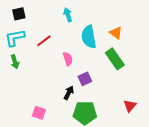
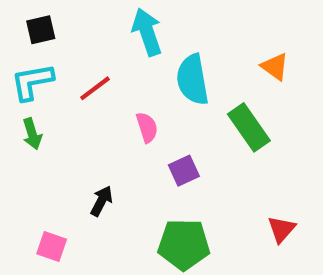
cyan arrow: (68, 15) -> (147, 32), size x1.5
orange triangle: (116, 33) -> (275, 67), moved
black arrow: (69, 93) -> (101, 201), moved
pink square: (39, 113) -> (52, 247), moved

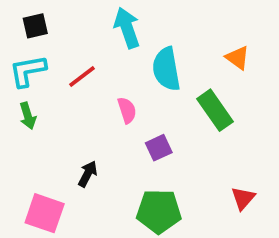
pink square: (52, 247) -> (45, 213), size x1.5

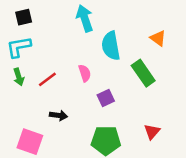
red line: (82, 76) -> (47, 79), moved
black arrow: (88, 174) -> (59, 115), turned 70
red triangle: (243, 198) -> (152, 132), moved

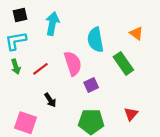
cyan arrow: (85, 18) -> (52, 24), moved, turned 30
pink semicircle: (85, 73) -> (73, 63), size x1.6
black arrow: (59, 115) -> (50, 100), turned 48

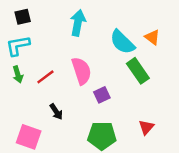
cyan arrow: (52, 24) -> (78, 23), moved
cyan semicircle: (95, 40) -> (122, 42), moved, turned -35

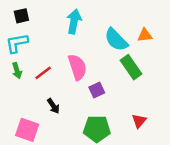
orange triangle: (152, 37) -> (145, 35), turned -42

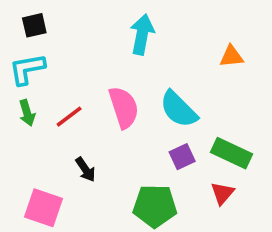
cyan arrow: (74, 21) -> (142, 34), moved
cyan semicircle: (116, 40) -> (179, 109), moved
green rectangle: (131, 67) -> (231, 153), moved, turned -30
purple square: (97, 90) -> (182, 157), moved

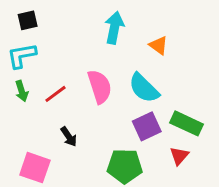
orange triangle: (231, 56) -> (159, 45), moved, turned 42
purple square: (182, 157) -> (147, 126), size x1.4

